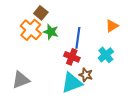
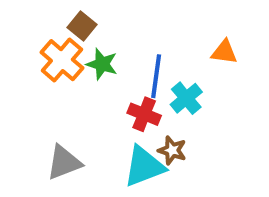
orange triangle: (112, 26) -> (224, 52), turned 40
cyan cross: (106, 55) -> (186, 98), moved
gray triangle: (21, 80) -> (64, 162), moved

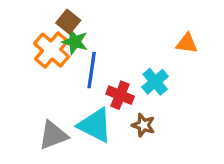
green star: (102, 64) -> (75, 42), moved
blue line: (156, 76) -> (92, 70), moved
cyan triangle: (144, 166) -> (95, 125), moved, turned 48

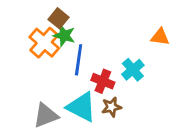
brown star: (143, 125) -> (111, 107), moved, turned -30

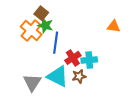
cyan cross: (133, 70) -> (89, 60), moved, turned 35
red cross: (103, 81) -> (73, 58), turned 35
gray triangle: (46, 116) -> (32, 82), turned -36

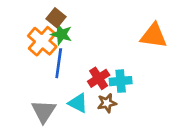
orange triangle: (114, 26) -> (154, 36), size x1.5
blue line: (56, 43) -> (59, 63), moved
cyan triangle: (58, 76) -> (78, 103), size x0.7

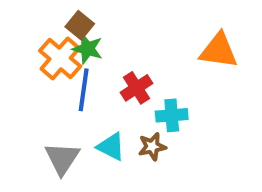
red cross: (99, 78) -> (136, 88), moved

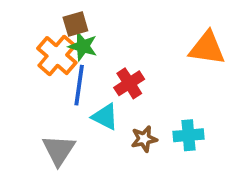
brown square: (80, 25) -> (75, 24), turned 35
cyan cross: (172, 115) -> (188, 135), moved
cyan triangle: (111, 147) -> (105, 117), moved

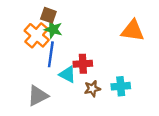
brown square: (75, 24) -> (48, 15), turned 35
red cross: (129, 83) -> (83, 64), moved, turned 30
gray triangle: (59, 150) -> (38, 96), turned 30

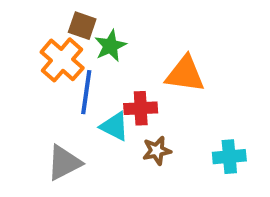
green star: (53, 29) -> (110, 46), moved, turned 30
orange triangle: (133, 31) -> (185, 74), moved
cyan cross: (121, 86) -> (229, 157), moved

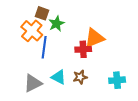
orange triangle: (185, 74) -> (94, 38), turned -30
red cross: (141, 108) -> (83, 49), moved
cyan triangle: (114, 126) -> (59, 77), moved

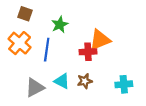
brown square: (42, 13) -> (25, 14), moved
orange cross: (32, 31) -> (20, 43), moved

